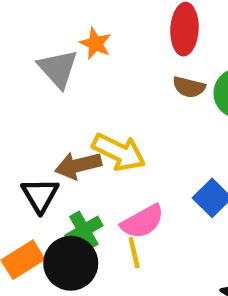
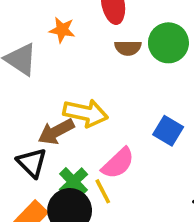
orange star: (95, 43) -> (62, 30), moved
yellow line: (134, 253) -> (103, 191), moved

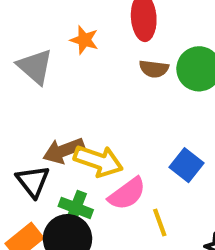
yellow arrow: (86, 113) -> (98, 161), moved
green cross: (74, 182) -> (76, 208), turned -32
yellow line: (103, 191) -> (160, 222), moved

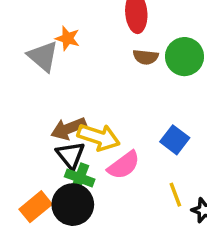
orange star: (84, 40) -> (68, 38), moved
black triangle: (33, 181) -> (71, 155), moved
yellow line: (160, 222) -> (175, 195), moved

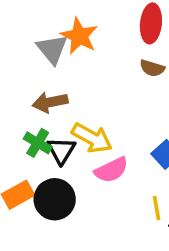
orange star: (68, 38) -> (79, 36), size x1.5
brown arrow: (68, 129) -> (50, 102), moved
green cross: (80, 178) -> (38, 143), moved

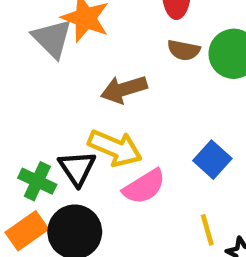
brown arrow: (50, 102) -> (124, 89), moved
green cross: (38, 143) -> (37, 181), moved

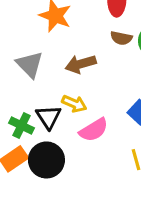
gray triangle: (52, 38) -> (30, 64), moved
yellow arrow: (115, 148) -> (74, 104), size x0.7

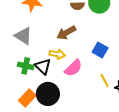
brown arrow: (81, 64) -> (66, 33), moved
green cross: (22, 126) -> (26, 66), moved

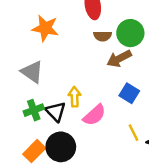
brown arrow: (66, 33) -> (119, 59), moved
yellow arrow: (57, 54) -> (75, 97), turned -105
green cross: (26, 66) -> (34, 110), turned -35

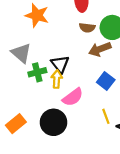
green cross: (34, 110) -> (37, 72), moved
black triangle: (56, 112) -> (60, 64), moved
black circle: (61, 147) -> (53, 122), moved

